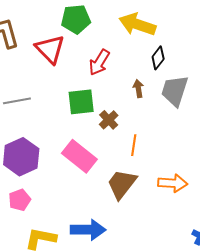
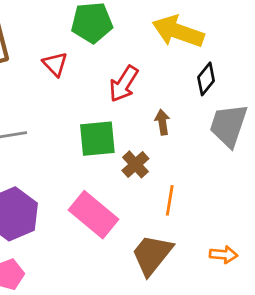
red triangle: (50, 49) -> (55, 64), size x0.6
brown arrow: (138, 89) -> (162, 122), moved
orange arrow: (173, 183) -> (224, 255), size x0.7

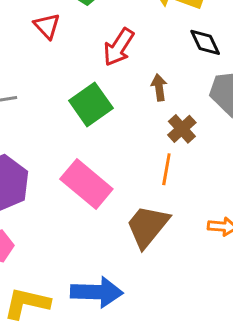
black diamond: (206, 79) -> (205, 42), turned -64
green square: (97, 139) -> (91, 104), turned -30
brown cross: (135, 164) -> (182, 129), moved

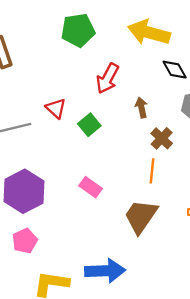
red triangle: (47, 26) -> (56, 108), moved
green square: (91, 104) -> (89, 125), size x0.7
pink rectangle: (86, 184) -> (91, 187), size x0.6

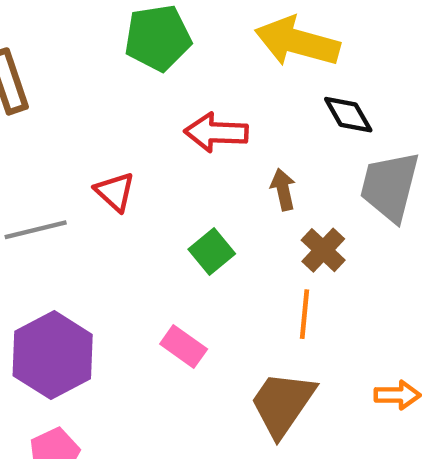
red arrow: (107, 78) -> (216, 132), turned 64
green square: (89, 125) -> (212, 252), moved

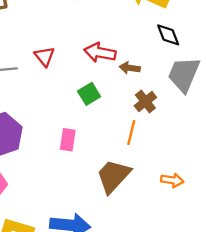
red arrow: (216, 132) -> (100, 53), moved
brown arrow: (283, 189) -> (130, 68), turned -78
pink rectangle: (184, 346) -> (68, 140), turned 55

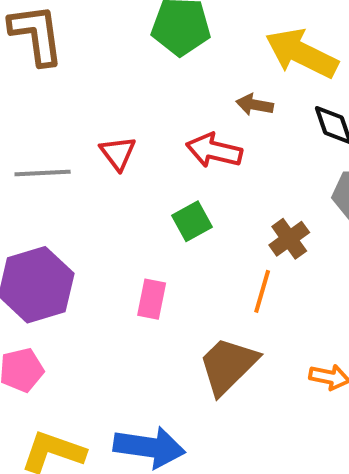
brown arrow: (130, 68) -> (255, 105), moved

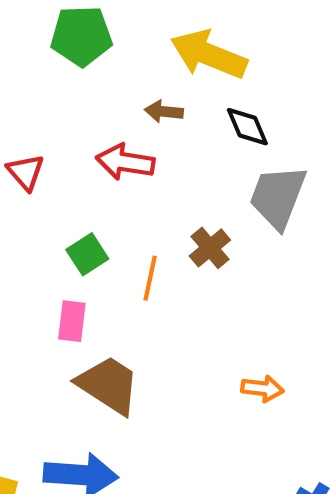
green square: (192, 221) -> (87, 254), moved
orange line: (262, 291) -> (150, 278), moved
brown trapezoid: (228, 365) -> (108, 385), moved, turned 82

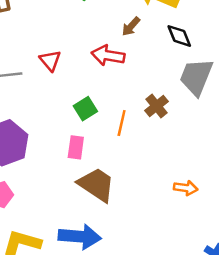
brown arrow: (164, 111) -> (131, 26), turned -55

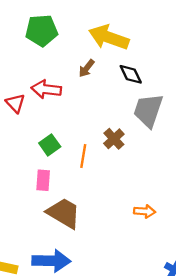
red arrow: (108, 55) -> (46, 89), moved

